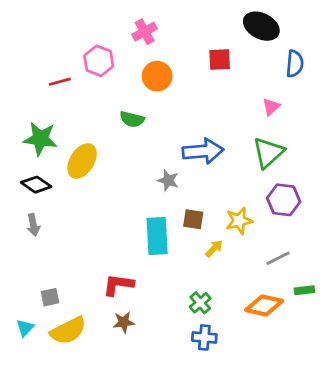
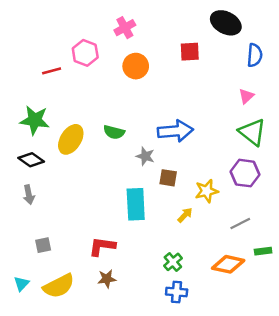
pink triangle: (271, 107) -> (246, 96), moved
green semicircle: (132, 119) -> (114, 132), moved
green triangle: (268, 153) -> (252, 132), moved, turned -40
brown square: (193, 219) -> (168, 178), moved
gray square: (50, 297) -> (43, 245), moved

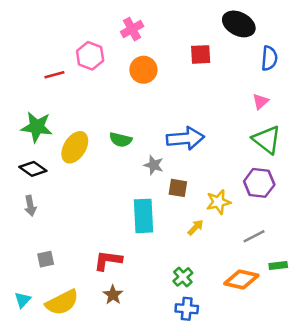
brown star: (107, 279) -> (113, 295), turned -30

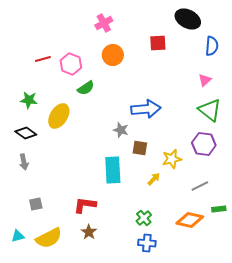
pink hexagon: (90, 56) -> (71, 64), moved
green star: (37, 127) -> (29, 100), size x0.7
green semicircle: (121, 140) -> (86, 88), moved, turned -48
cyan triangle: (23, 300) -> (18, 236), turned 32

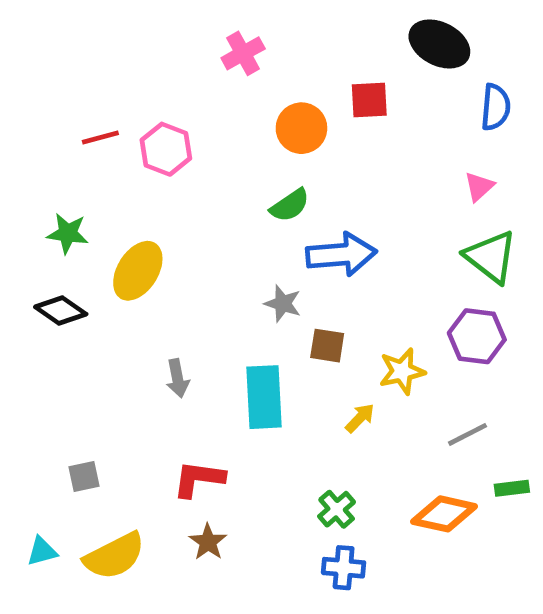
orange circle: (113, 55) -> (301, 128), moved
green semicircle: (86, 88) -> (290, 205), moved
gray arrow: (24, 162) -> (178, 378), moved

